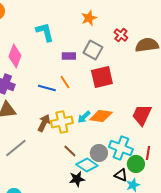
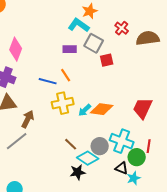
cyan L-shape: (45, 32) -> (79, 25), moved, turned -40
red square: (102, 77) -> (107, 60), moved, size x0.6
yellow cross: (62, 122) -> (63, 103), moved
brown arrow: (44, 123) -> (28, 119), moved

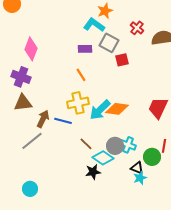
blue line: (48, 81) -> (63, 121), moved
cyan arrow: (85, 110) -> (100, 110), size x1.6
cyan cross: (122, 141) -> (128, 145), moved, size x0.7
cyan star: (134, 178) -> (140, 178), moved

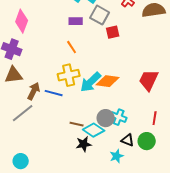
brown line: (86, 144) -> (77, 124), moved, turned -32
green circle: (152, 157) -> (147, 141), moved
cyan star: (140, 178) -> (117, 156), moved

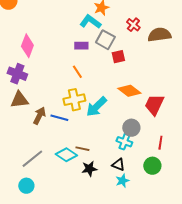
orange diamond: (108, 81) -> (129, 91), moved, turned 30
gray line: (23, 113) -> (32, 159), moved
gray circle: (106, 118) -> (131, 128), moved
cyan diamond: (94, 130) -> (66, 155), moved
black triangle: (128, 140) -> (118, 165), moved

